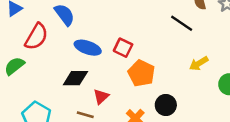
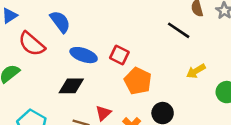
red semicircle: (36, 37) -> (32, 44), turned 100
red triangle: (101, 96) -> (103, 113), moved

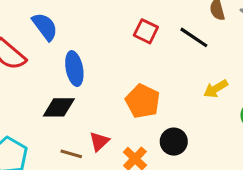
blue ellipse: (84, 55) -> (74, 69), turned 60
red square: (119, 55) -> (146, 31), moved

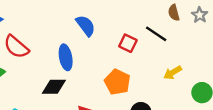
blue semicircle: (45, 27) -> (86, 26), moved
red square: (146, 31) -> (128, 43), moved

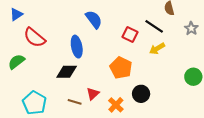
gray star: (200, 15) -> (191, 28), moved
yellow arrow: (173, 73) -> (157, 49), moved

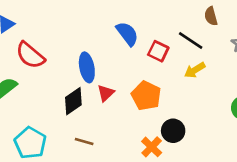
blue semicircle: (94, 19) -> (127, 34), moved
black diamond: (67, 72) -> (73, 101), turned -35
red triangle: (93, 94) -> (106, 93), moved
orange cross: (116, 105) -> (152, 147), moved

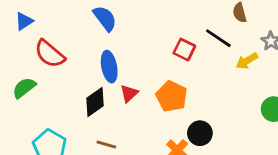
blue semicircle: (127, 34) -> (105, 18), moved
yellow arrow: (195, 70) -> (247, 61), moved

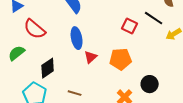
orange pentagon: (172, 96) -> (121, 59), turned -30
black diamond: (95, 102) -> (48, 68), moved
black circle: (200, 133) -> (150, 84), moved

